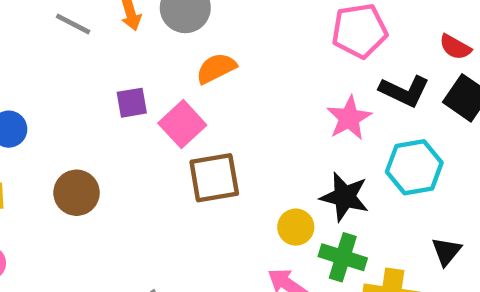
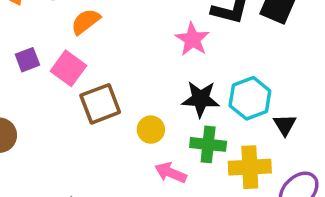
cyan hexagon: (414, 167) -> (250, 98), moved
yellow circle: (296, 227) -> (151, 130), moved

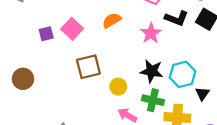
orange semicircle: (86, 22) -> (112, 20), moved
pink square: (68, 68) -> (72, 29), moved

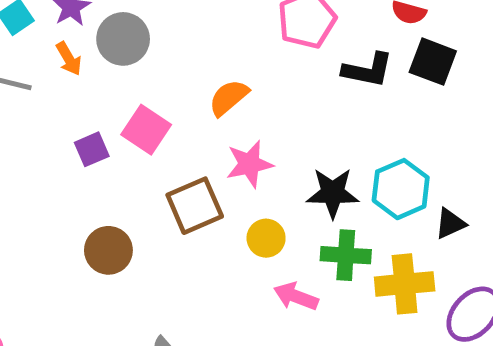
pink star: (151, 33) -> (249, 164), moved, turned 30
brown circle: (23, 79) -> (108, 250), moved
black triangle: (202, 94) -> (450, 223), turned 40

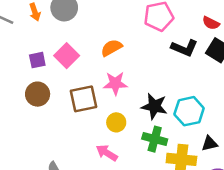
black triangle: (450, 223) -> (210, 144), moved
brown circle: (108, 250) -> (38, 94), moved
pink arrow: (296, 296) -> (107, 153), moved

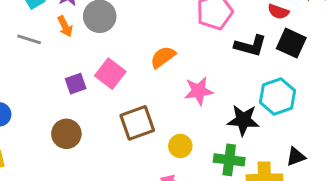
pink star: (115, 83) -> (199, 91), moved
brown circle: (38, 94) -> (66, 134), moved
black star: (154, 106) -> (243, 120), moved
cyan hexagon: (189, 111) -> (278, 96), moved

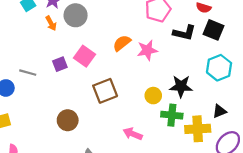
gray line: (29, 39) -> (28, 73), moved
pink star: (199, 91) -> (147, 50), moved
cyan hexagon: (278, 96) -> (219, 68), moved
brown circle: (66, 134) -> (68, 120), moved
yellow circle: (180, 146) -> (153, 96), moved

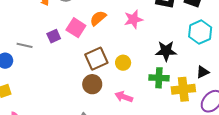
orange semicircle: (122, 43) -> (98, 18), moved
yellow circle: (153, 96) -> (123, 63), moved
brown circle: (68, 120) -> (92, 84), moved

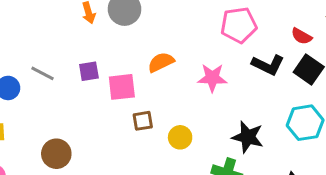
pink square: (76, 28) -> (122, 87), moved, turned 36
brown square: (96, 59) -> (143, 121), size x0.6
brown circle: (92, 84) -> (56, 154), moved

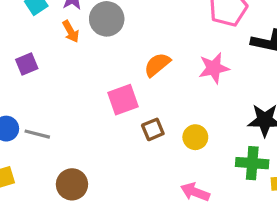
purple square: (89, 71) -> (27, 64), moved
gray line: (43, 73) -> (37, 134), moved

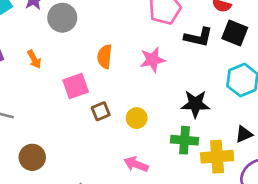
orange arrow: (71, 31) -> (34, 59), moved
orange semicircle: (157, 65) -> (105, 57), turned -45

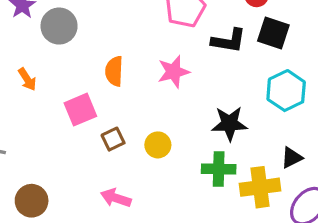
pink arrow: (136, 164) -> (116, 198), moved

